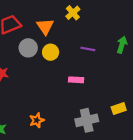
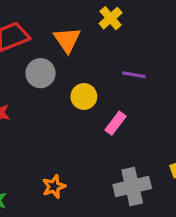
yellow circle: (51, 52) -> (84, 96), moved
pink rectangle: (76, 80) -> (116, 123), turned -56

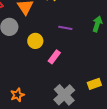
gray cross: (132, 187) -> (64, 95), turned -30

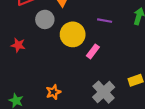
yellow circle: (35, 41) -> (73, 34), size x1.5

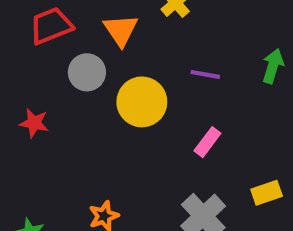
pink rectangle: (93, 51) -> (207, 142), moved

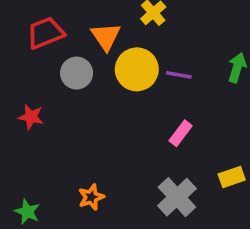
yellow circle: (142, 102) -> (137, 69), moved

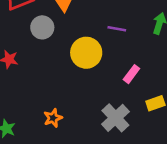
yellow circle: (137, 69) -> (86, 53), moved
pink rectangle: (181, 133) -> (131, 74), moved

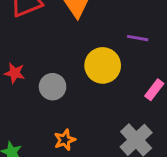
gray circle: (42, 27) -> (53, 87), moved

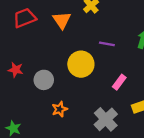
orange star: (65, 140) -> (60, 109), moved

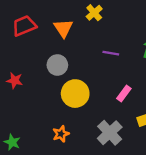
yellow circle: (81, 64) -> (75, 94), moved
gray circle: (44, 80) -> (57, 65), moved
orange star: (60, 109) -> (61, 134), moved

